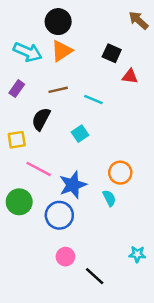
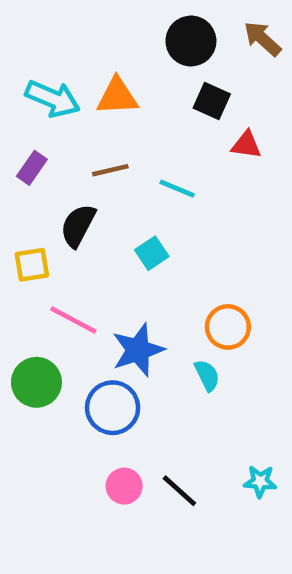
black circle: (58, 22) -> (191, 41), moved
orange triangle: (62, 51) -> (117, 96), turned 30
black line: (95, 276) -> (179, 491), moved

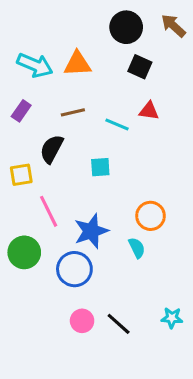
red triangle: (246, 145) -> (149, 111), moved
cyan square: (152, 253) -> (100, 167), turned 30
pink line: (73, 320) -> (49, 211), turned 36

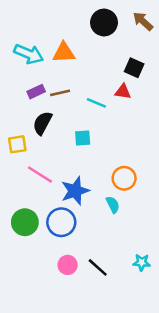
black square: (140, 67) -> (134, 68), moved
purple rectangle: (21, 111) -> (36, 92), moved, turned 30
pink line: (49, 211) -> (40, 174), turned -32
green circle: (24, 252) -> (25, 222), moved

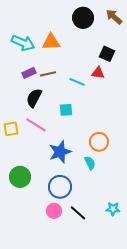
yellow square: (17, 144) -> (11, 129), moved
pink line: (40, 174) -> (36, 125), moved
blue circle: (61, 222) -> (60, 187), moved

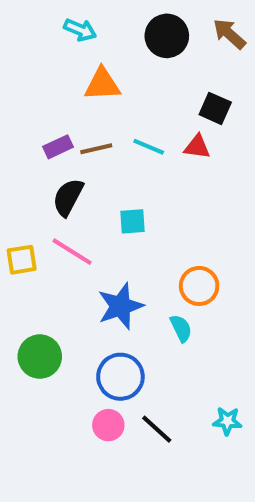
cyan arrow: (23, 43) -> (80, 30), moved, size x0.7
cyan line: (77, 82) -> (149, 147), moved

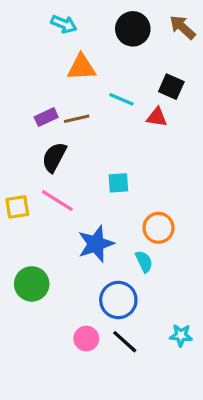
cyan line: (149, 147) -> (122, 99), moved
cyan square: (133, 221) -> (118, 183), moved
blue circle: (120, 377) -> (118, 300), moved

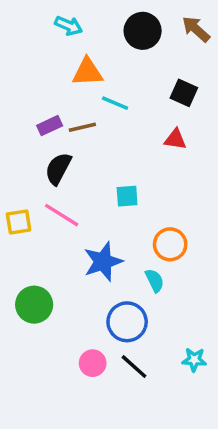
cyan line: (122, 99) -> (115, 103), moved
red triangle: (157, 117) -> (175, 139), moved

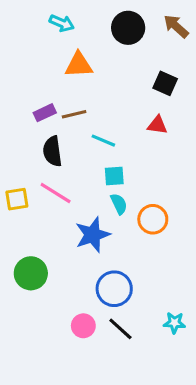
cyan line: (115, 103) -> (103, 141), moved
black semicircle: (58, 169) -> (52, 151), turned -36
cyan semicircle: (155, 281) -> (119, 204), moved

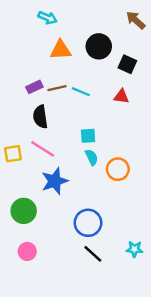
black circle: (128, 28) -> (99, 46), moved
cyan line: (103, 141) -> (81, 92), moved
blue star: (93, 235) -> (55, 181), moved
pink circle: (83, 326) -> (27, 251), moved

